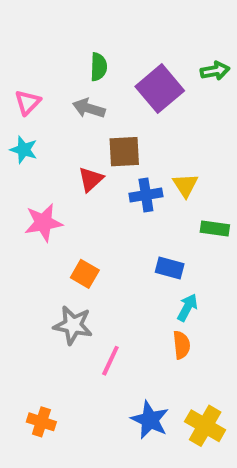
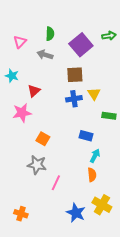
pink triangle: (28, 102) -> (20, 42), moved
brown square: (124, 152) -> (75, 75), moved
red triangle: (91, 179) -> (34, 91), moved
yellow cross: (205, 426) -> (102, 205), moved

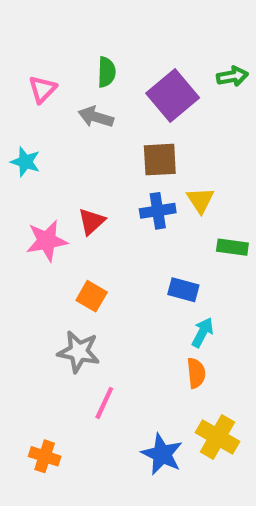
red triangle: (34, 91) -> (92, 221), moved
pink line: (56, 183) -> (104, 403), moved

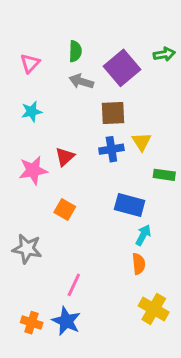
gray arrow: (96, 117) -> (81, 81), moved
cyan star: (25, 162) -> (32, 112), moved, turned -30
blue rectangle: (183, 290) -> (130, 205), size x1.4
gray star: (79, 352) -> (27, 249), moved
blue star: (162, 454) -> (66, 321), moved

